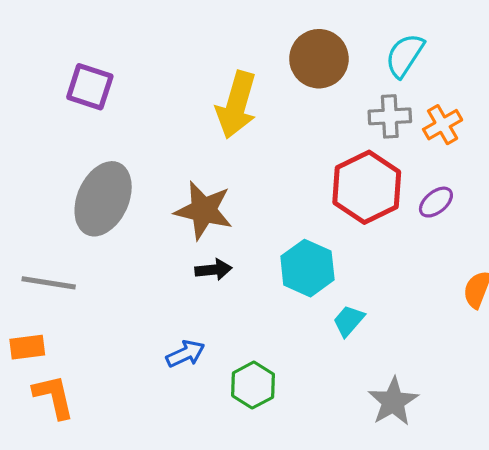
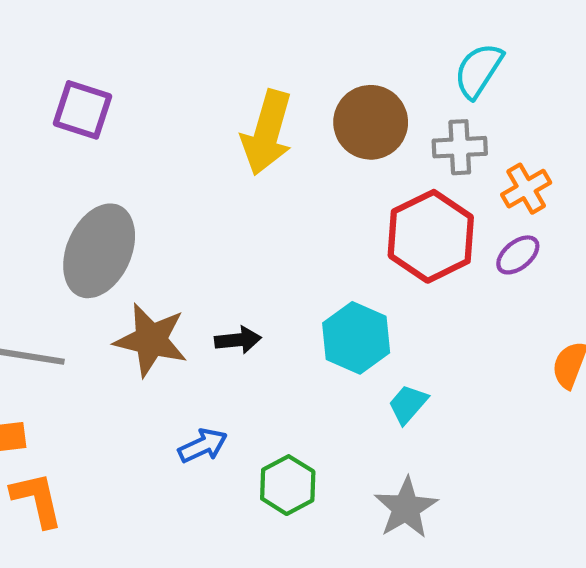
brown circle: (319, 59) -> (371, 122), moved
orange cross: (443, 125) -> (526, 189), moved
brown star: (204, 210) -> (151, 340), moved
gray star: (393, 402) -> (406, 508), moved

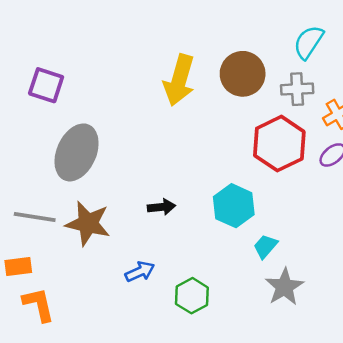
purple square: (83, 110) -> (46, 85), moved
brown star: (151, 340) -> (88, 223), moved
gray star: (406, 508) -> (284, 287), moved

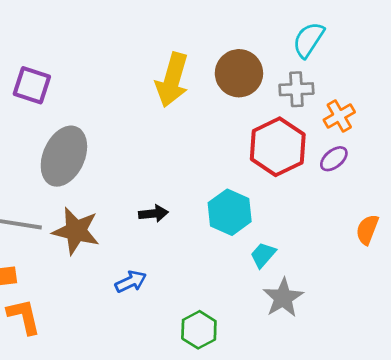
green hexagon: (192, 296) -> (199, 330), moved

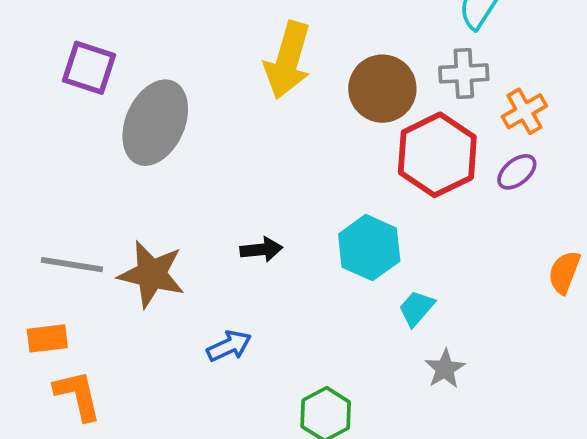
brown circle: (239, 73) -> (382, 89), moved
gray ellipse: (64, 156) -> (155, 123), moved
gray star: (283, 298) -> (445, 369), size x0.7

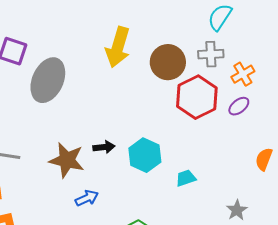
cyan hexagon: (369, 248) -> (145, 155), moved
brown star: (151, 274) -> (67, 160), moved
cyan trapezoid: (417, 308) -> (186, 178), turned 30
gray star: (445, 369) -> (237, 210), moved

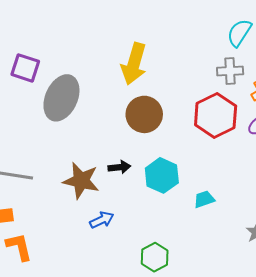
brown circle: (168, 62) -> (144, 114), moved

